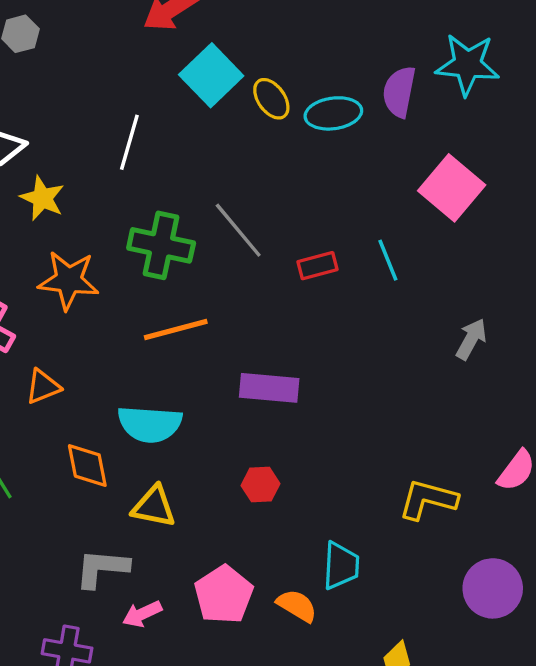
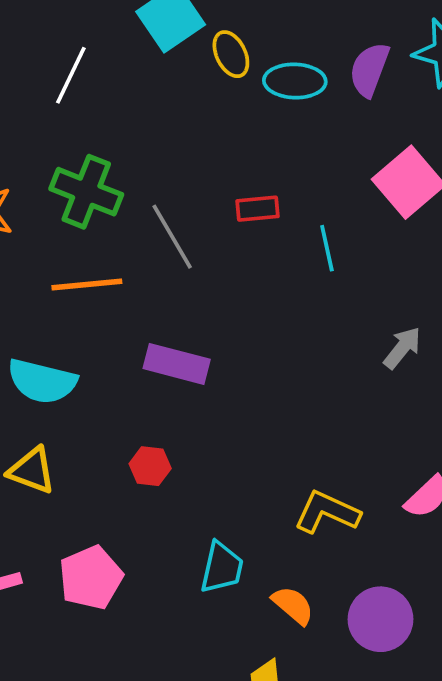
gray line: (238, 230) -> (172, 237), moved
red rectangle: (317, 266) -> (257, 209), moved
orange semicircle: (297, 606) -> (293, 605), moved

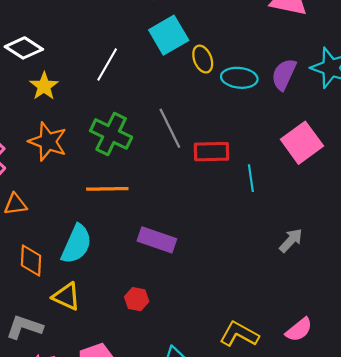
red rectangle: (257, 209) -> (212, 152), size x1.4
gray line: (172, 237) -> (170, 128), moved
cyan semicircle: (42, 381) -> (77, 244), turned -84

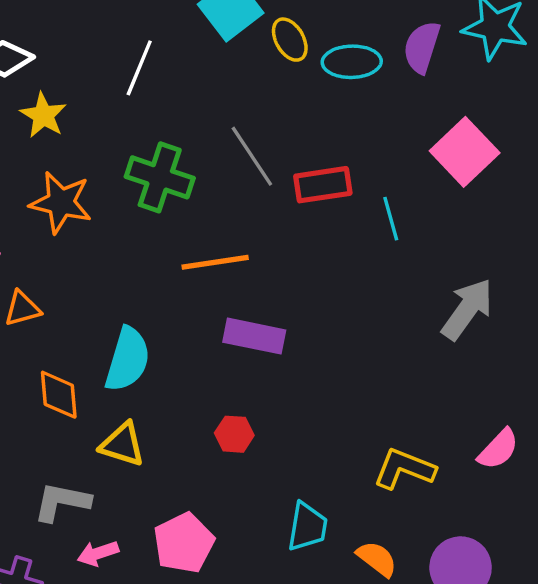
orange line: (107, 189) -> (215, 262), moved
gray arrow: (291, 240) -> (467, 309), size x1.5

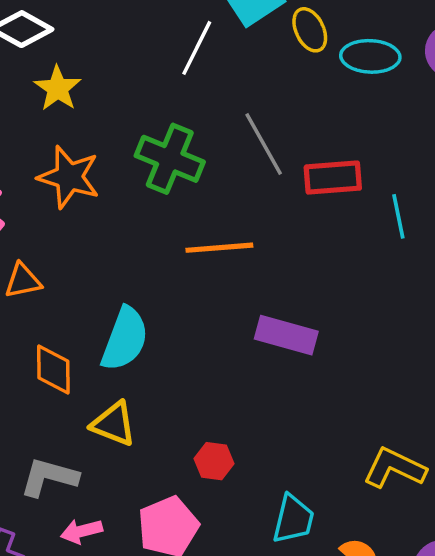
white line: (139, 68) -> (197, 48), moved
purple rectangle: (254, 336) -> (286, 335), moved
red hexagon: (234, 434) -> (214, 461), moved

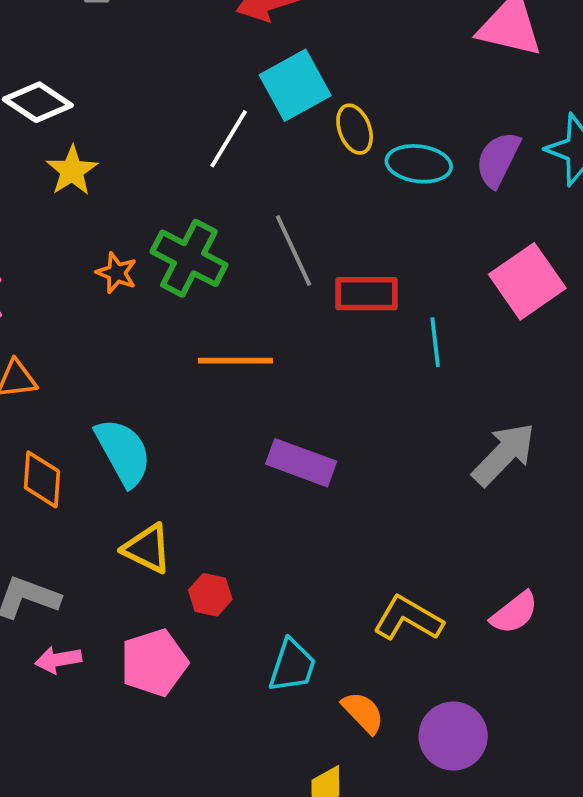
orange star: (69, 177) -> (117, 273), moved, size x0.6
cyan semicircle: (125, 339) -> (123, 452), turned -54
yellow triangle: (114, 424) -> (147, 549), moved

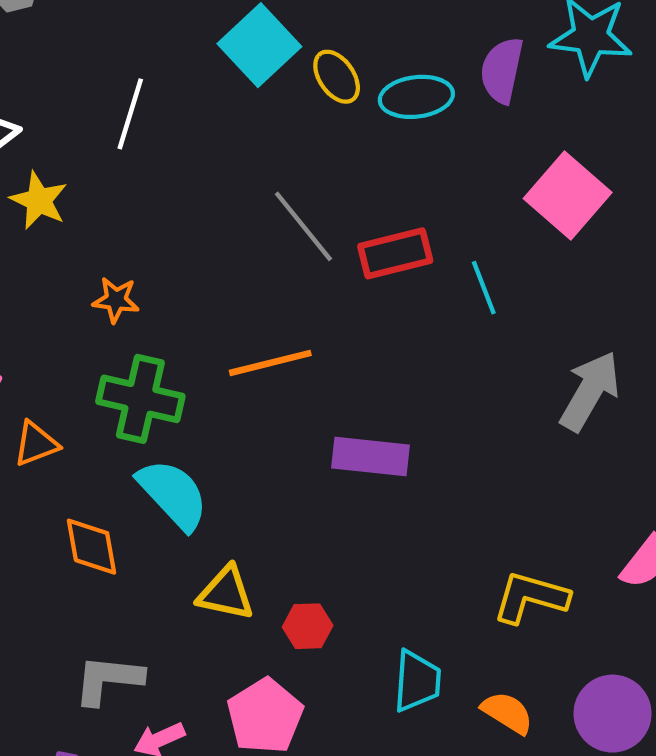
white line: (229, 139) -> (130, 114), moved
green cross: (189, 258) -> (140, 399), moved

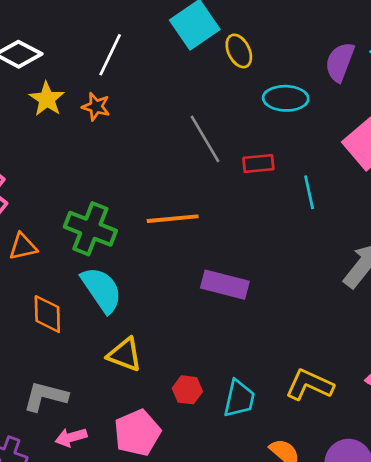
cyan ellipse: (416, 97) -> (286, 98), moved
red rectangle: (395, 253) -> (258, 164), size x0.7
orange star: (116, 300) -> (96, 107), moved
red hexagon: (308, 626) -> (187, 390), moved
cyan trapezoid: (417, 681) -> (239, 399), moved

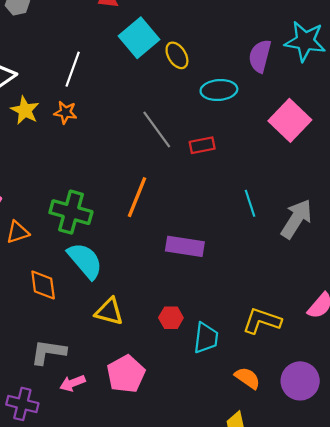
cyan line: (309, 192) -> (250, 203), moved
orange line: (173, 219) -> (137, 197), turned -57
red hexagon: (187, 390) -> (171, 318), moved

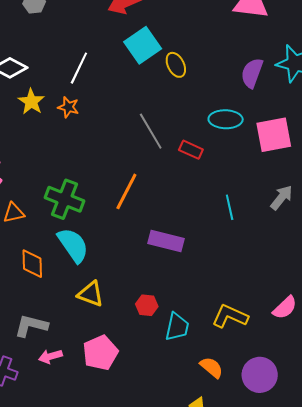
cyan ellipse: (219, 90) -> (226, 119), moved
pink square: (290, 120) -> (274, 135), turned 30
red rectangle: (202, 145) -> (191, 150), turned 30
gray arrow: (296, 219) -> (281, 198), moved, size x0.7

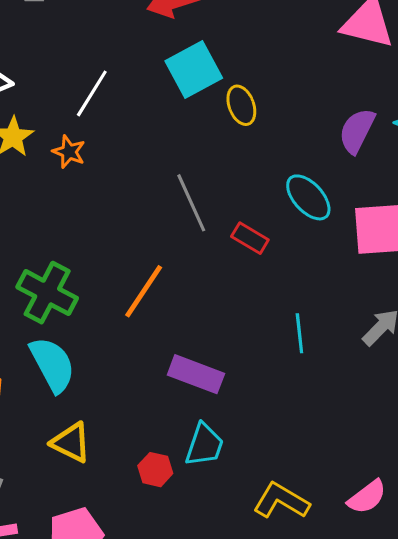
cyan ellipse: (226, 119) -> (308, 197), turned 40
cyan trapezoid: (177, 327) -> (204, 445), moved

